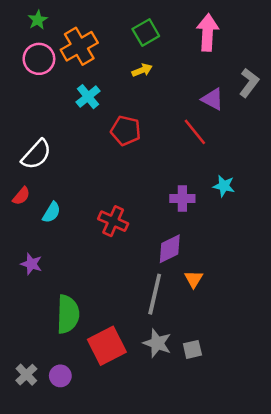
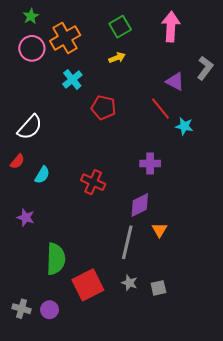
cyan star: (224, 186) -> (184, 126), moved
gray star: (157, 343) -> (129, 283), size x0.7
gray cross: (26, 375) -> (22, 309), turned -30

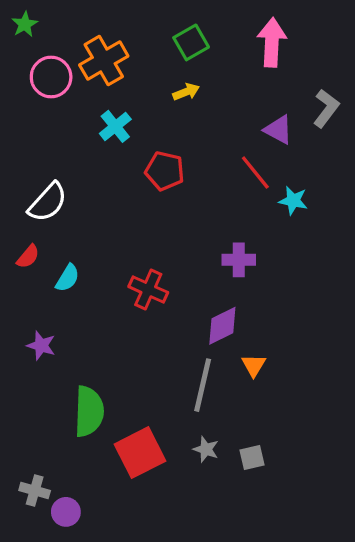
green star: (31, 16) -> (25, 24), moved
purple circle: (50, 310) -> (66, 512), moved

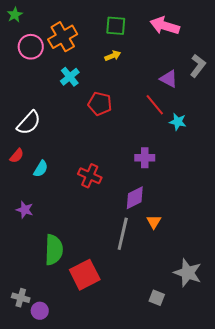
green square: (191, 42) -> (116, 26), turned 35
pink arrow: (272, 42) -> (165, 26), turned -76
gray star: (206, 449) -> (188, 273), moved, size x1.8
gray square: (252, 458) -> (157, 298), moved, turned 35

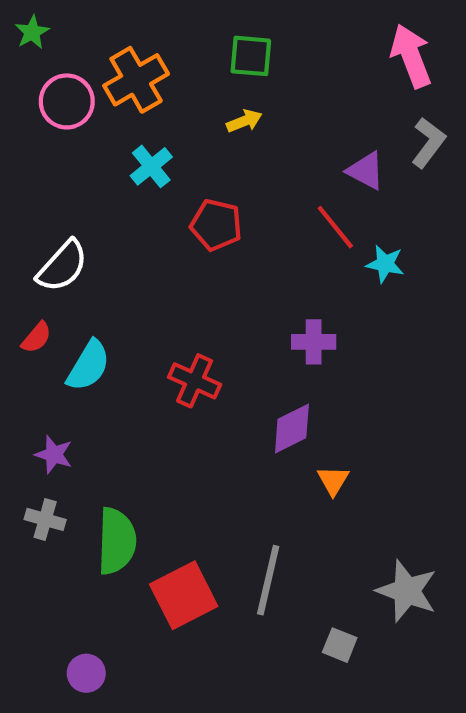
pink arrow: (165, 26) -> (411, 56), moved, turned 52
cyan semicircle: (41, 169) -> (88, 366), size x1.4
gray line: (123, 234) -> (268, 580), moved
gray cross: (21, 298) -> (45, 519), moved

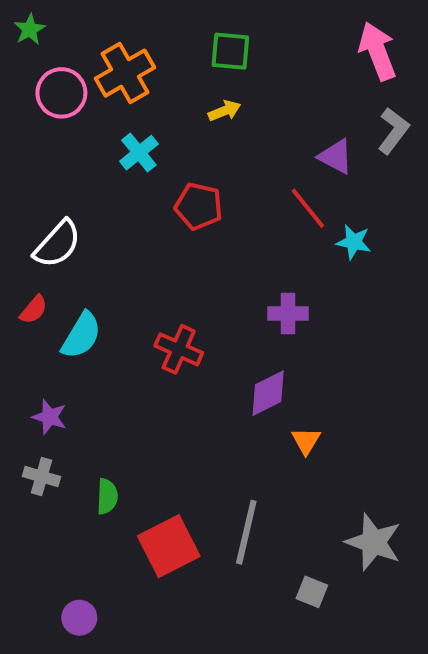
green semicircle: (117, 541) -> (107, 496), size x0.6

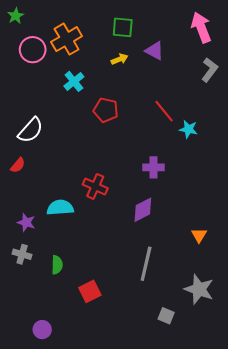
purple triangle: (336, 157) -> (155, 51), moved
cyan semicircle: (81, 335) -> (60, 208), moved, turned -125
orange triangle: (306, 441) -> (199, 235), moved
gray line: (246, 532) -> (146, 264), moved
red square: (169, 546) -> (90, 291), size x0.7

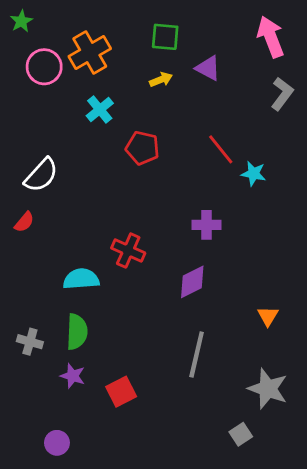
purple star: (26, 222) -> (73, 376), moved
green semicircle: (57, 265) -> (77, 332), moved, size x1.4
gray square: (166, 316) -> (241, 434), moved, turned 35

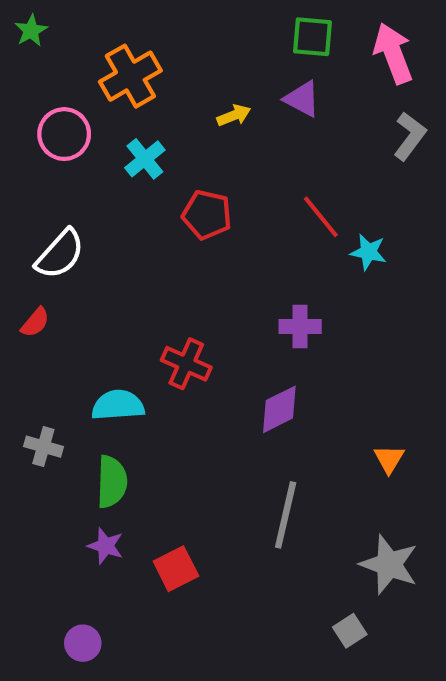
green square: (165, 37) -> (312, 37), moved
pink circle: (44, 67) -> (64, 134), moved
gray cross: (30, 342) -> (43, 447), moved

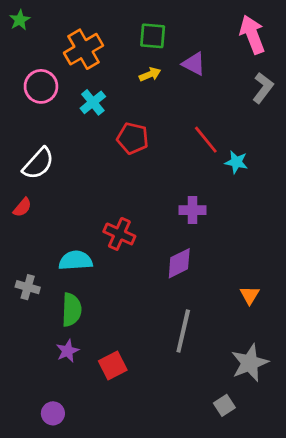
green square: (312, 37) -> (153, 36), moved
purple star: (106, 546) -> (68, 351), turned 30
gray star: (389, 565) -> (250, 363), turned 30

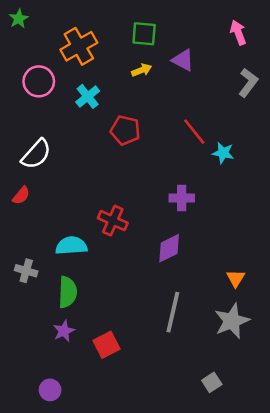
pink arrow: (252, 35) -> (238, 32), size x0.7
gray star: (250, 363) -> (232, 321), moved

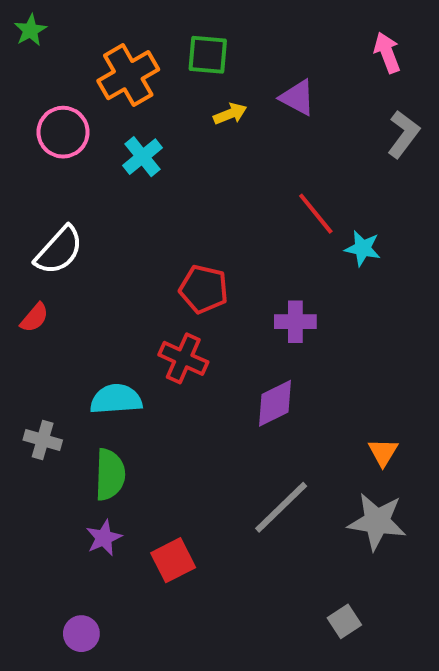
green square: (144, 34) -> (208, 55), moved
red pentagon: (125, 130) -> (204, 289), moved
gray line: (173, 312) -> (281, 507), turned 33
gray star: (232, 321) -> (377, 521), turned 30

